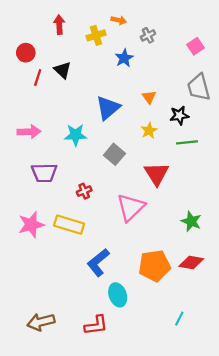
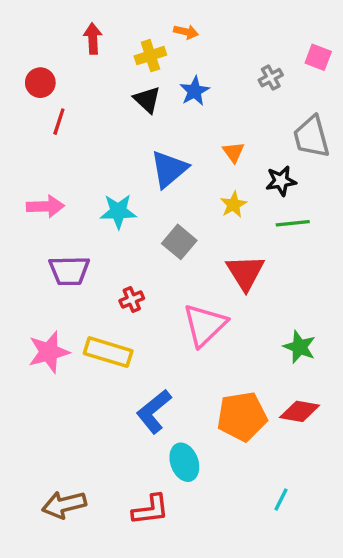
gray cross: (148, 35) -> (271, 78), moved
pink square: (196, 46) -> (318, 57), moved, turned -35
black triangle: (63, 70) -> (147, 100), moved

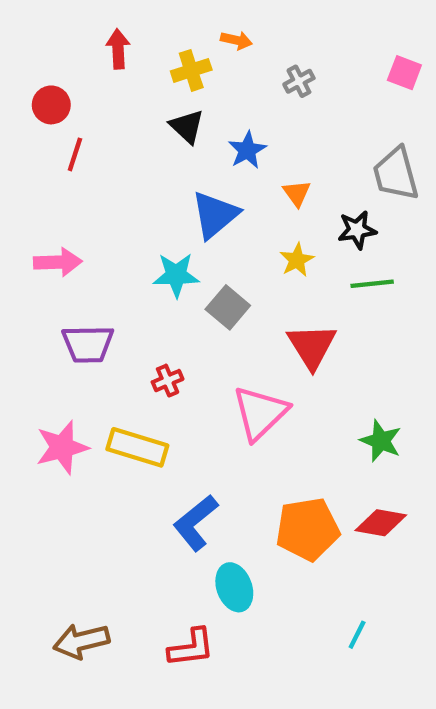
gray cross: (271, 78) -> (299, 81), moved
blue star: (194, 91) -> (247, 150), moved
cyan star: (118, 211) -> (176, 275), moved

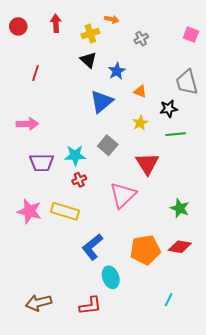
red circle: (51, 105) -> (18, 26), moved
orange triangle: (297, 193) -> (140, 91), turned -32
cyan star: (176, 275) -> (75, 155), moved
pink star: (62, 447) -> (29, 211), turned 30

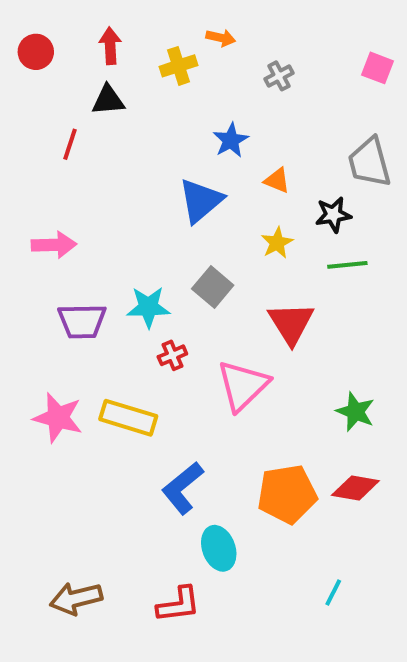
black triangle: (88, 60) -> (108, 100), moved, turned -48
red cross: (79, 180) -> (172, 355), moved

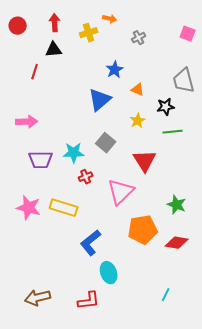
orange pentagon: (287, 494) -> (143, 230), moved

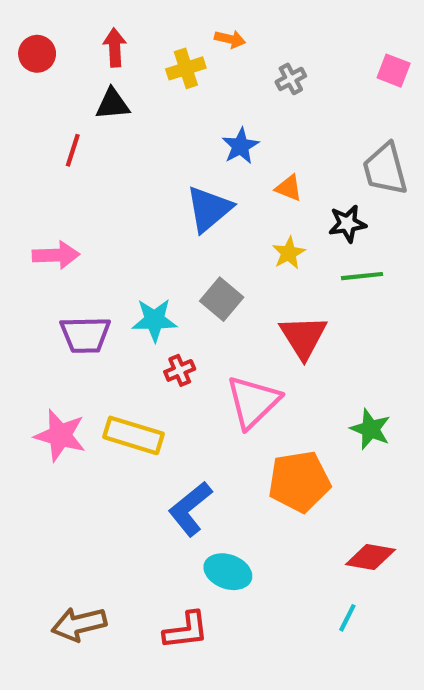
red diamond: (177, 243) -> (370, 557), moved
cyan ellipse: (109, 273) -> (228, 572), turned -50

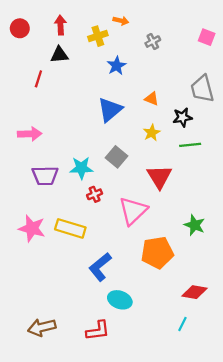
blue star: (240, 146) -> (117, 66), moved

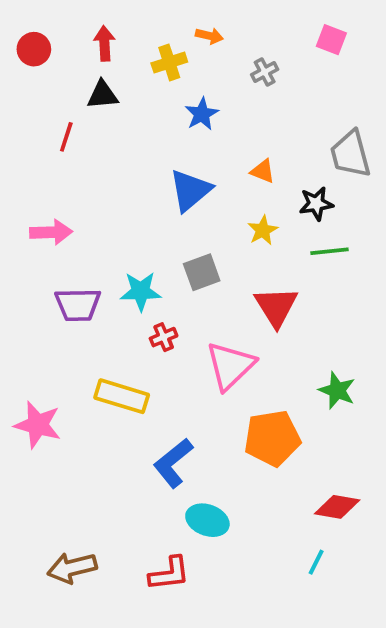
pink square: (207, 37) -> (331, 40), moved
gray square: (117, 157) -> (202, 272), turned 30
pink star: (32, 228) -> (38, 425), moved

